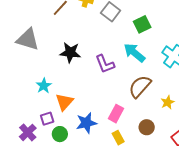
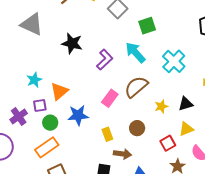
purple L-shape: (105, 64) -> (105, 60), turned -120
cyan star: (44, 86) -> (34, 80), moved
pink rectangle: (116, 114) -> (110, 98), moved

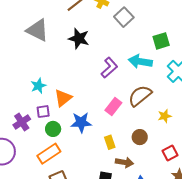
green square: (147, 26) -> (161, 41), moved
black star: (72, 43) -> (79, 38), moved
cyan arrow: (135, 53) -> (140, 62), turned -40

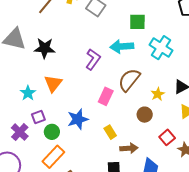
black star: (79, 38) -> (45, 48), moved
green square: (161, 41) -> (137, 22), turned 30
orange triangle: (63, 98) -> (53, 83), moved
brown circle: (140, 137) -> (145, 115), moved
red square: (170, 153) -> (167, 137), moved

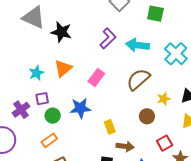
green square: (137, 22) -> (155, 14), moved
purple L-shape: (93, 59) -> (108, 38), moved
pink rectangle: (106, 96) -> (96, 77), moved
orange rectangle: (53, 157) -> (49, 140), size x0.7

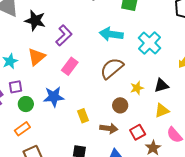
purple L-shape: (108, 38) -> (64, 35), moved
brown arrow: (125, 146) -> (109, 128), moved

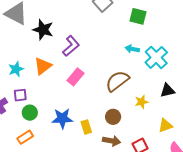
cyan arrow: (111, 34) -> (132, 49), moved, size x0.6
black triangle: (161, 85) -> (168, 90), moved
blue star: (54, 97) -> (62, 118), moved
brown circle: (120, 105) -> (113, 117), moved

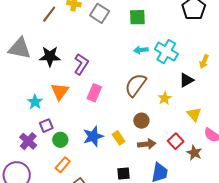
yellow triangle: (165, 126) -> (194, 114), turned -35

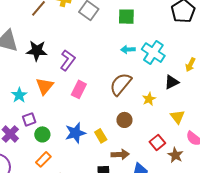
brown arrow: (147, 144) -> (120, 154), moved

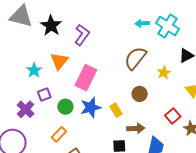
black star: (37, 51) -> (51, 26), turned 30
pink rectangle: (79, 89) -> (86, 78), moved, size x1.4
green circle: (42, 134) -> (65, 107), moved

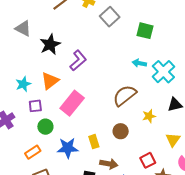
gray triangle: (21, 16) -> (23, 28), size x0.7
purple square: (44, 95) -> (35, 106), moved
blue star: (91, 107) -> (68, 148), moved

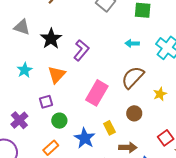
cyan arrow: (139, 63) -> (132, 43), moved
cyan star: (23, 84) -> (25, 70), moved
pink rectangle: (72, 103) -> (97, 93), moved
blue star: (68, 148) -> (85, 138), turned -30

